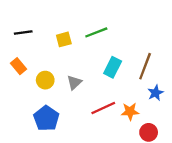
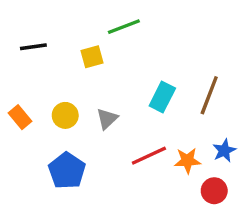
green line: (96, 32) -> (124, 27), moved
orange rectangle: (19, 66) -> (20, 117), moved
blue star: (156, 93) -> (224, 151), moved

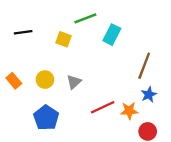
yellow square: (92, 57) -> (63, 39), turned 35
cyan rectangle: (162, 97) -> (112, 35), moved
blue star: (224, 151) -> (149, 95), moved

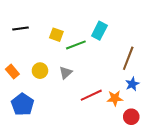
green line: (85, 18) -> (76, 45), moved
blue pentagon: (46, 118) -> (23, 104), moved

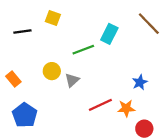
yellow square: (56, 35) -> (53, 18), moved
brown line: (128, 58) -> (149, 24), moved, turned -65
yellow circle: (40, 71) -> (52, 71), moved
blue star: (132, 84) -> (140, 82), moved

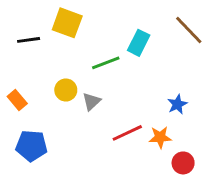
yellow square: (53, 18) -> (67, 23), size x1.5
blue pentagon: (25, 115) -> (31, 146), turned -30

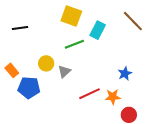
yellow square: (67, 23) -> (71, 16), moved
blue pentagon: (31, 146) -> (29, 88), moved

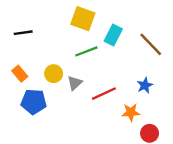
brown line: (133, 21) -> (151, 44), moved
orange rectangle: (12, 70) -> (20, 74), moved
red line: (90, 94) -> (104, 94), moved

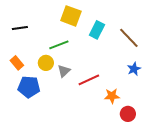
green line: (86, 51) -> (59, 45), moved
blue star: (145, 85) -> (134, 69), moved

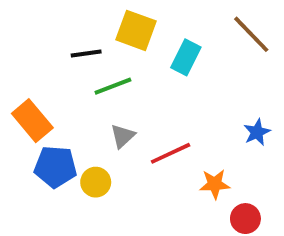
black line: (20, 28) -> (86, 54), moved
brown line: (129, 38) -> (251, 34), moved
orange rectangle: (17, 63) -> (32, 121), size x1.5
yellow circle: (46, 63) -> (96, 182), moved

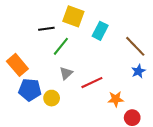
brown line: (251, 34) -> (135, 46), moved
green line: (113, 86) -> (61, 46), turned -30

